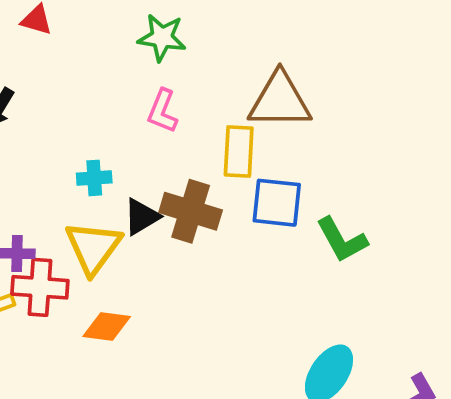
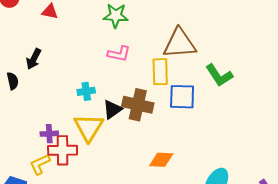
pink L-shape: (162, 111) -> (119, 54), turned -95
green L-shape: (342, 240) -> (219, 75), moved
orange diamond: (107, 327) -> (161, 160), moved

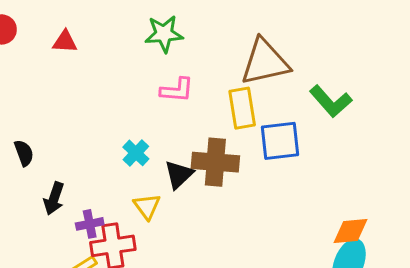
black arrow: (34, 59) -> (54, 199), moved
cyan cross: (86, 91) -> (136, 153), turned -30
yellow triangle: (89, 127) -> (147, 206), size x0.6
orange diamond: (161, 160) -> (351, 231), moved

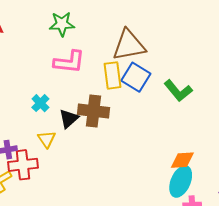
pink L-shape: (177, 90) -> (69, 62), size x1.4
green L-shape: (331, 101) -> (178, 91), moved
blue square: (280, 141) -> (136, 77), moved, turned 36

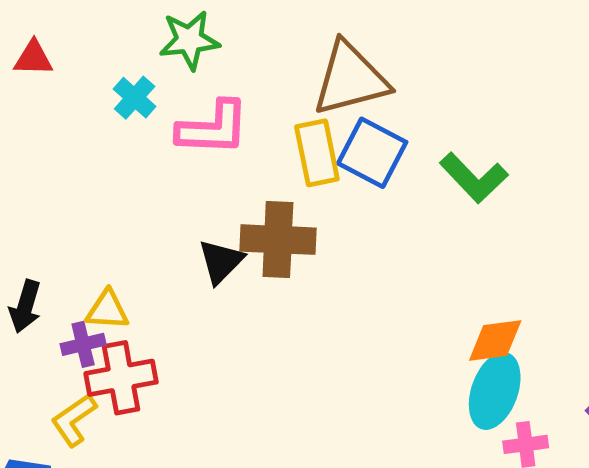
cyan cross: (40, 103) -> (135, 98), moved
yellow triangle: (47, 139) -> (107, 310), moved, turned -48

